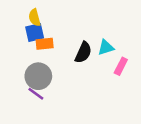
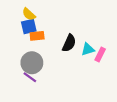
yellow semicircle: (35, 17) -> (29, 14), turned -32
cyan triangle: (106, 47) -> (88, 49), moved

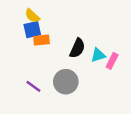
gray circle: (32, 63) -> (66, 82), moved

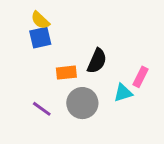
orange rectangle: (42, 40) -> (66, 73), moved
cyan triangle: (98, 55) -> (123, 93), moved

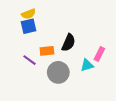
yellow semicircle: (40, 20) -> (29, 14), turned -64
purple line: (42, 109) -> (30, 60), moved

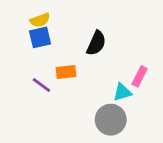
black semicircle: (69, 43) -> (96, 43), moved
gray circle: (58, 72) -> (111, 120), moved

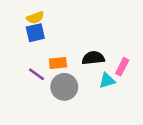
black semicircle: (96, 43) -> (93, 58), moved, turned -120
gray circle: (111, 120) -> (64, 87), moved

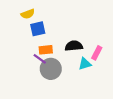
blue square: (35, 33) -> (38, 29), moved
purple line: (37, 74) -> (40, 59), moved

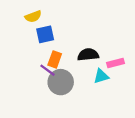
orange rectangle: (46, 50) -> (55, 59), turned -64
pink rectangle: (97, 53) -> (116, 63), turned 48

